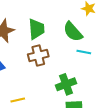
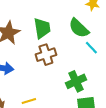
cyan line: (84, 52) -> (91, 48), turned 40

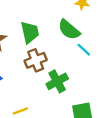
green cross: (76, 81) -> (57, 81), moved

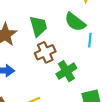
cyan line: (84, 50) -> (90, 40), turned 56

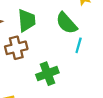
brown cross: (45, 52) -> (16, 48), moved

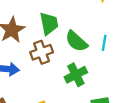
green semicircle: (66, 23) -> (76, 41), moved

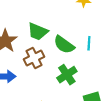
green trapezoid: (49, 24) -> (38, 32), turned 130

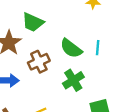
green trapezoid: (38, 32) -> (33, 22), moved

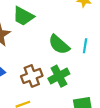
brown cross: (39, 62) -> (32, 76), moved

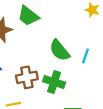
green cross: (59, 76) -> (54, 82), turned 36

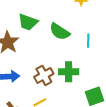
green semicircle: (60, 50) -> (60, 32), moved

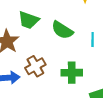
brown cross: (44, 75) -> (35, 66), moved

